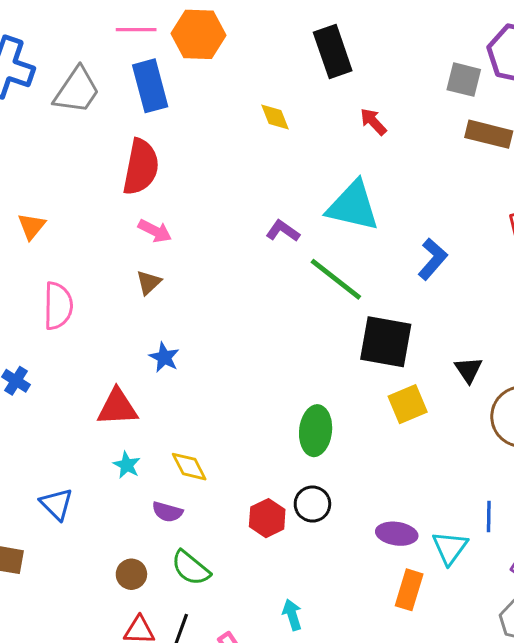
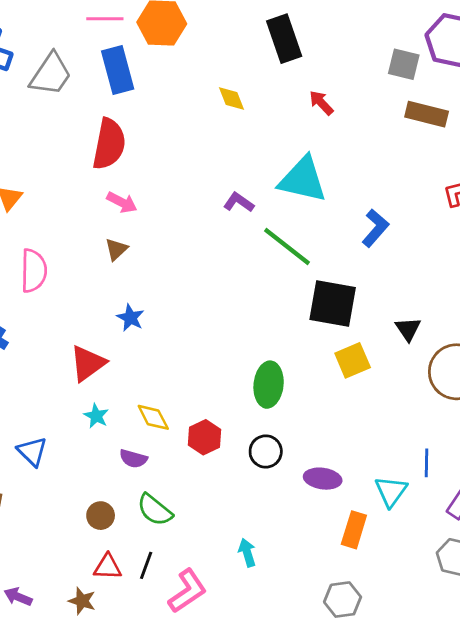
red triangle: (117, 407) -> (88, 363), turned -33
red hexagon: (267, 518) -> (204, 437), moved
purple ellipse: (397, 534) -> (323, 479), moved

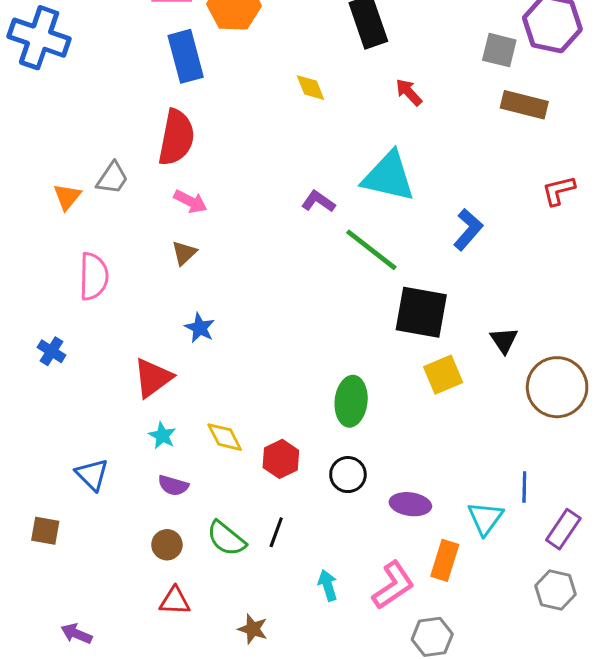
gray trapezoid: (51, 74) -> (112, 178), moved, size x0.7
purple semicircle: (133, 459) -> (173, 485), moved
black line: (146, 565) -> (276, 532), moved
pink L-shape: (187, 591) -> (393, 585), moved
brown star: (82, 601) -> (253, 629), moved

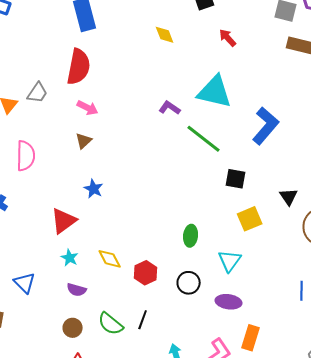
blue L-shape: (468, 230) -> (266, 126), size x1.4
black square: (421, 312) -> (236, 179), size x0.6
green ellipse: (351, 401) -> (191, 236), size x0.7
cyan triangle: (485, 518) -> (230, 261), moved

